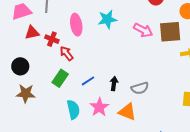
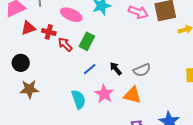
pink ellipse: (76, 25) -> (71, 15), turned -50
green rectangle: (60, 78) -> (87, 41), moved
black arrow: (114, 83) -> (116, 69), turned -40

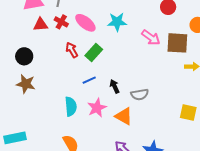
red cross: (49, 32) -> (61, 22), moved

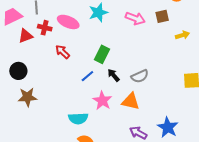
brown square: (177, 43) -> (162, 16), size x0.6
green rectangle: (94, 53) -> (102, 54), moved
cyan semicircle: (71, 107) -> (78, 118), moved, turned 108

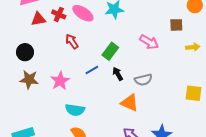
pink arrow: (135, 18) -> (149, 42), moved
pink star: (102, 101) -> (60, 81), moved

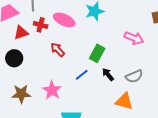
black circle: (25, 52) -> (14, 58), moved

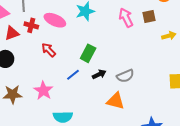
pink arrow: (134, 38) -> (126, 18), moved, turned -138
black arrow: (108, 74) -> (99, 74), turned 104

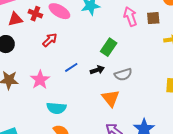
red arrow: (49, 50) -> (50, 40), turned 84
green rectangle: (88, 53) -> (109, 47), moved
orange triangle: (116, 101) -> (111, 98), turned 30

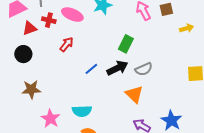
black arrow: (97, 70) -> (117, 68), size x1.5
pink star: (40, 80) -> (50, 118), moved

